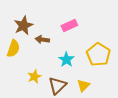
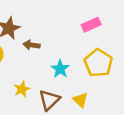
pink rectangle: (69, 26) -> (91, 25), moved
yellow triangle: (83, 86) -> (80, 100), turned -32

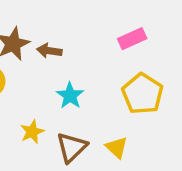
brown arrow: (31, 45) -> (49, 51), moved
cyan star: (60, 69) -> (70, 96), moved

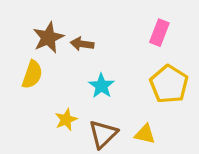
pink rectangle: (132, 39) -> (159, 33), turned -45
yellow triangle: (117, 147) -> (145, 134), turned -30

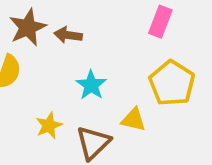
yellow triangle: (145, 134) -> (133, 120), moved

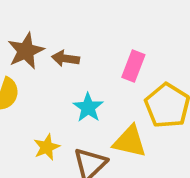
pink rectangle: (160, 22) -> (133, 66), moved
yellow triangle: (133, 120) -> (130, 141), size x1.4

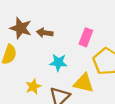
brown star: (26, 51) -> (21, 28), turned -30
cyan star: (88, 108) -> (58, 62), turned -30

